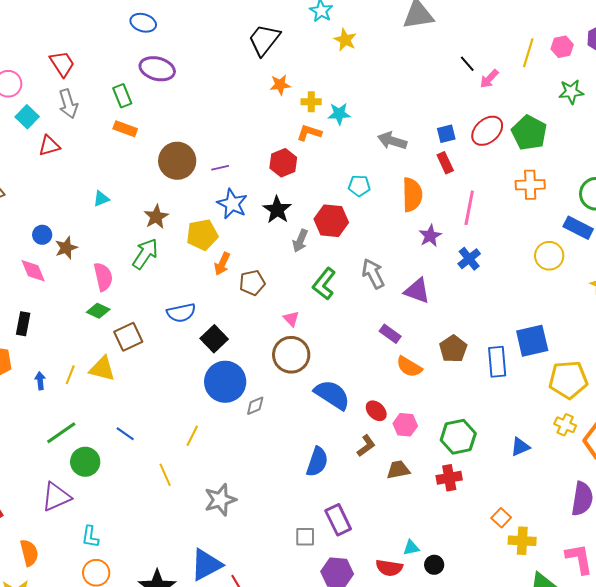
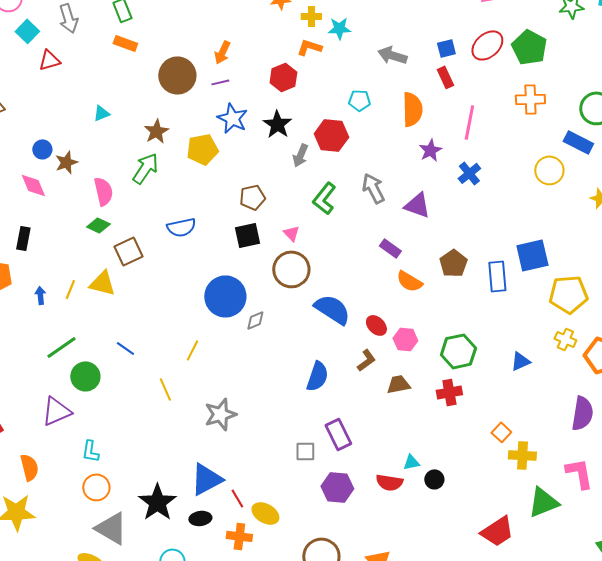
orange arrow: (222, 264) -> (222, 52), moved
black square: (214, 339) -> (247, 235), moved, turned 32

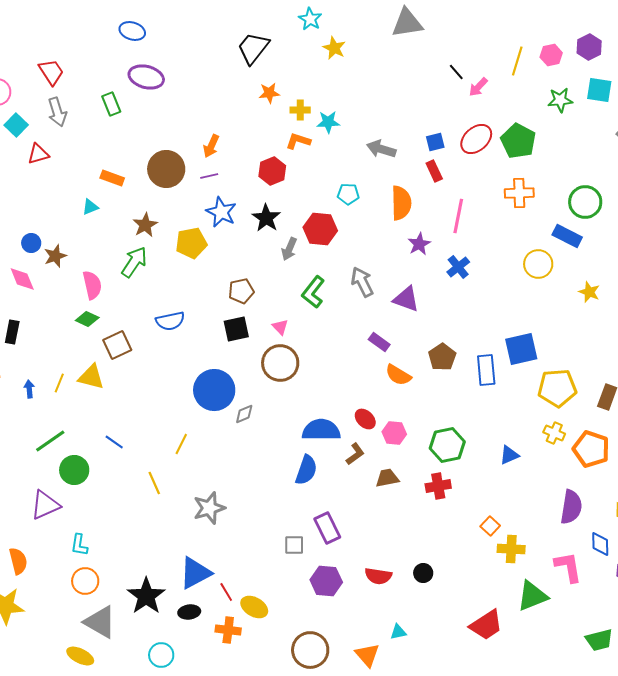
orange rectangle: (125, 43) -> (112, 178), moved
blue semicircle: (332, 309) -> (321, 430), moved, turned -33
cyan triangle: (411, 462) -> (398, 632), moved

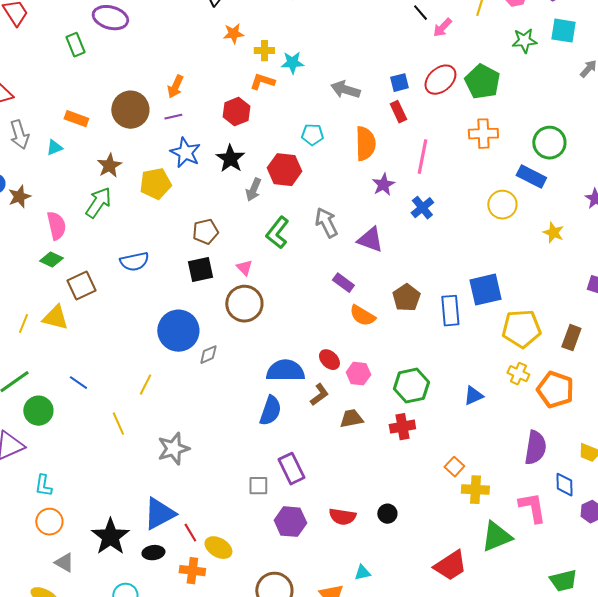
gray arrow: (57, 112) -> (19, 135), moved
gray triangle: (100, 622) -> (64, 563), size x0.6

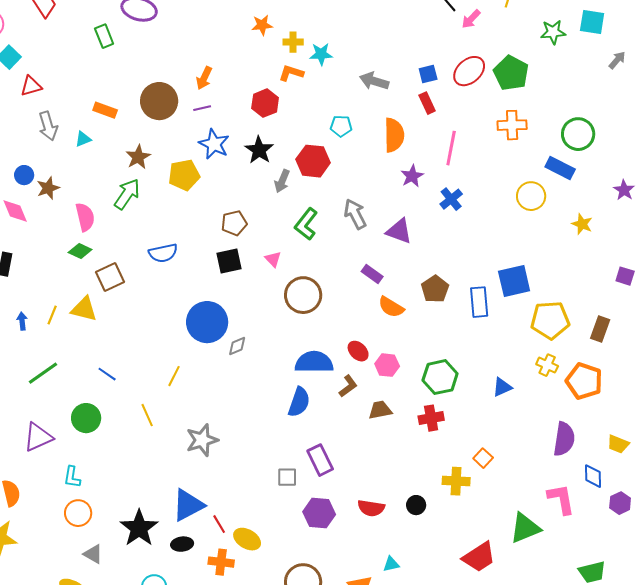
brown circle: (244, 304) -> (303, 295), moved
green circle: (38, 411) -> (86, 418), moved
yellow cross: (475, 490) -> (456, 481), moved

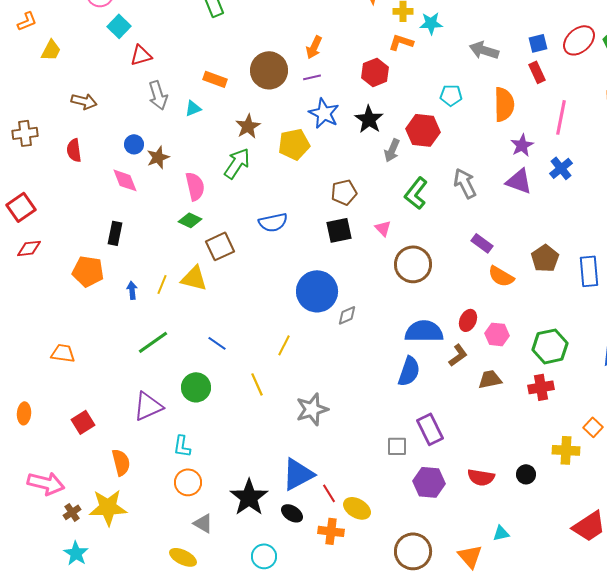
purple triangle: (399, 231) -> (519, 181), moved
red ellipse: (358, 351) -> (468, 320), turned 70
black ellipse: (182, 544) -> (292, 513), turned 40

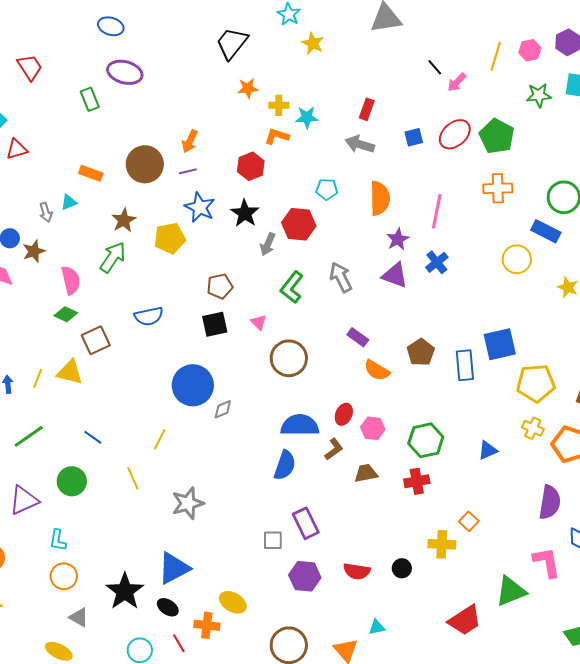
red rectangle: (537, 72) -> (367, 109), moved, turned 45
gray arrow: (158, 95) -> (46, 212), moved, size x0.7
red line: (329, 493) -> (179, 643), moved

